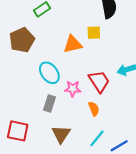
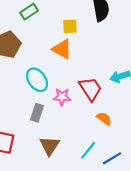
yellow square: (94, 33) -> (70, 26), moved
orange triangle: (73, 44) -> (62, 49), turned 42
orange semicircle: (94, 109) -> (104, 118), moved, turned -32

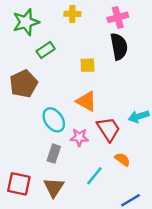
orange triangle: (62, 49) -> (86, 101), moved
brown triangle: (50, 146) -> (54, 187), moved
cyan line: (88, 150) -> (94, 176), moved

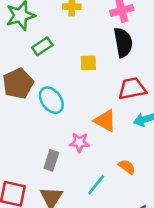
orange triangle: (86, 101) -> (105, 121), moved
cyan ellipse: (54, 120) -> (51, 100), moved
red trapezoid: (108, 129) -> (132, 89), moved, turned -68

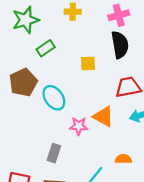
pink star: (79, 142) -> (79, 126), moved
orange semicircle: (127, 167) -> (123, 159), turned -35

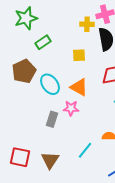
yellow cross: (73, 12) -> (87, 24), moved
orange triangle: (103, 117) -> (79, 87), moved
gray rectangle: (54, 153) -> (52, 119), moved

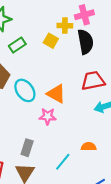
yellow square: (79, 55) -> (51, 41), moved, turned 32
gray rectangle: (52, 119) -> (27, 148), moved

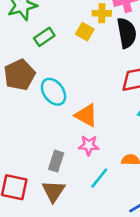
orange triangle: (56, 94) -> (86, 115), moved
pink star: (48, 116) -> (89, 145), moved

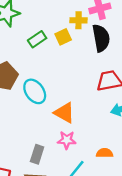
yellow square: (85, 32) -> (63, 37), turned 35
green rectangle: (44, 37) -> (37, 39), moved

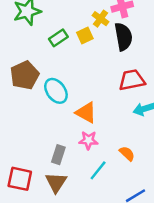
yellow cross: (79, 20) -> (101, 19), turned 35
orange semicircle: (105, 153) -> (127, 153), turned 42

